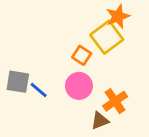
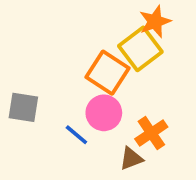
orange square: (82, 55) -> (107, 73), size x1.6
blue line: (39, 90) -> (76, 135), moved

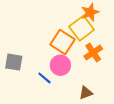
orange cross: (151, 133) -> (93, 53), moved
brown triangle: (131, 159) -> (86, 93), moved

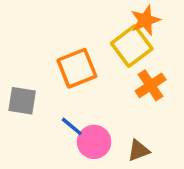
orange square: (62, 42) -> (77, 68), moved, turned 35
pink circle: (60, 65) -> (94, 142), moved

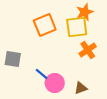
yellow square: (132, 46) -> (77, 27), turned 30
orange square: (77, 68) -> (45, 25), moved

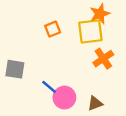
orange square: (45, 25) -> (53, 29), size x0.6

